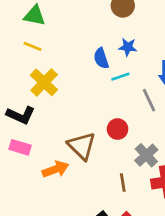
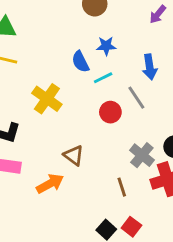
yellow cross: (44, 82) -> (47, 99), moved
red circle: (118, 129) -> (110, 112), moved
brown triangle: (82, 146) -> (74, 155), size x0.7

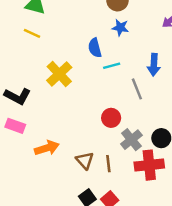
blue star: (106, 46) -> (120, 28), moved
red circle: (110, 112) -> (111, 118), moved
brown triangle: (74, 155) -> (85, 160), moved

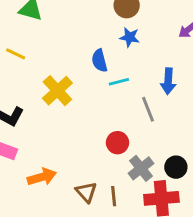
yellow line: (32, 33) -> (16, 54), moved

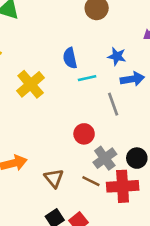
blue star: (130, 37) -> (117, 56), moved
blue arrow: (168, 81) -> (132, 79), turned -105
brown line: (114, 196) -> (91, 181), moved, turned -60

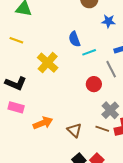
blue star: (117, 56) -> (108, 21), moved
red circle: (84, 134) -> (94, 84), moved

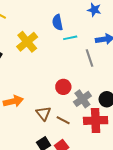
red circle: (94, 84) -> (63, 87), moved
brown line: (102, 129) -> (63, 120), moved

